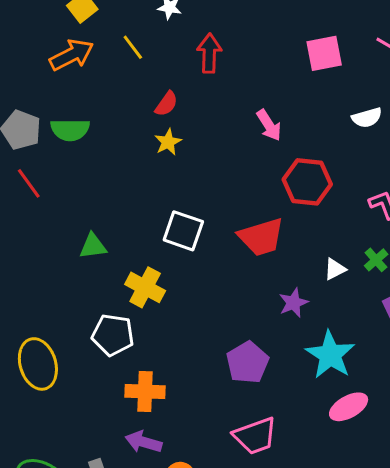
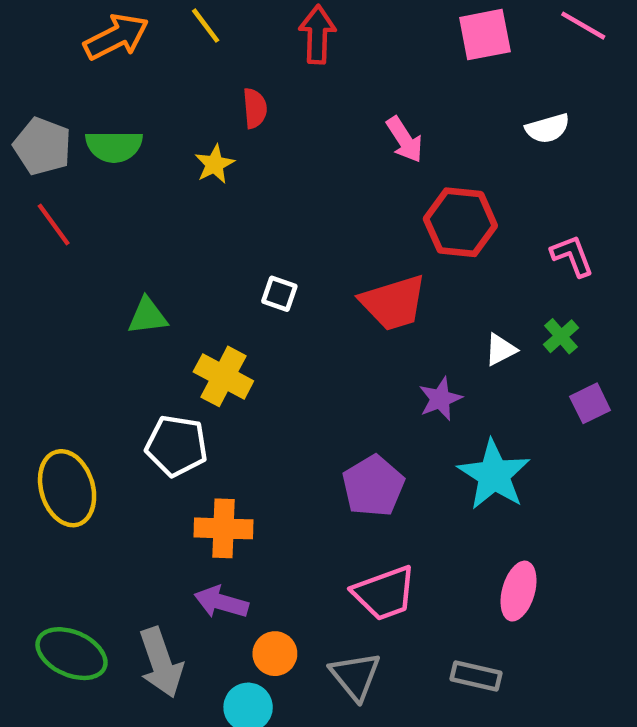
red semicircle: (166, 104) -> (255, 108), turned -40
yellow star: (168, 142) -> (215, 164), moved
white square: (183, 231) -> (279, 294), size x0.6
pink ellipse: (349, 407) -> (519, 591), moved, turned -45

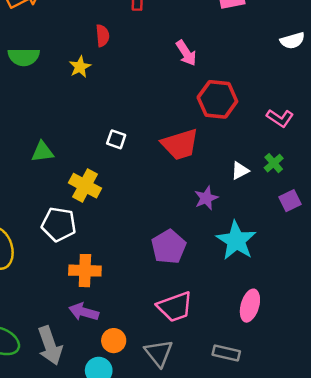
white semicircle: (548, 128) -> (292, 41), moved
pink L-shape: (572, 256) -> (280, 118), turned 145

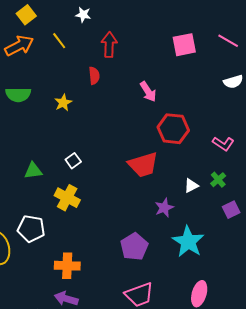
red semicircle: (102, 36) -> (94, 76), moved
white square: (116, 139) -> (73, 161), moved, turned 35
white pentagon: (59, 224) -> (31, 229), moved

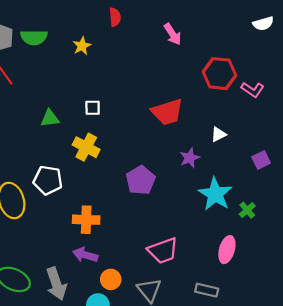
red hexagon: (173, 129) -> (219, 74), moved
white square: (73, 161) -> (93, 108), turned 35
green cross: (218, 180) -> (247, 210), moved
purple pentagon: (134, 247) -> (141, 180), moved

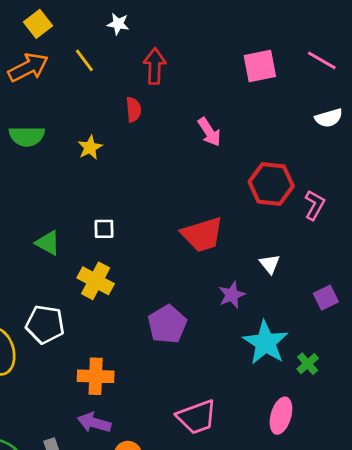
pink L-shape: (253, 90) -> (315, 205), turned -95
green triangle: (50, 118) -> (48, 243), turned 36
white triangle: (218, 134) -> (270, 264), turned -42

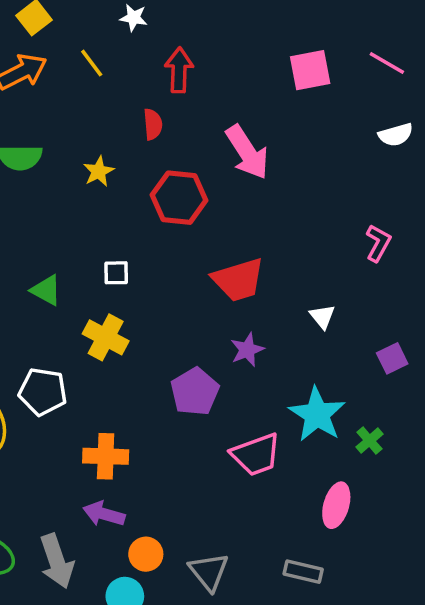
pink arrow: (209, 132) -> (247, 152), size x1.5
red hexagon: (271, 184) -> (179, 198), moved
purple star: (232, 295) -> (247, 350), moved
pink trapezoid: (197, 417) -> (256, 455), moved

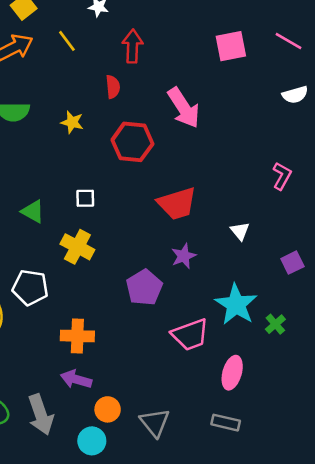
yellow star: (99, 171) -> (72, 122), turned -30
pink ellipse: (336, 505) -> (232, 373), moved

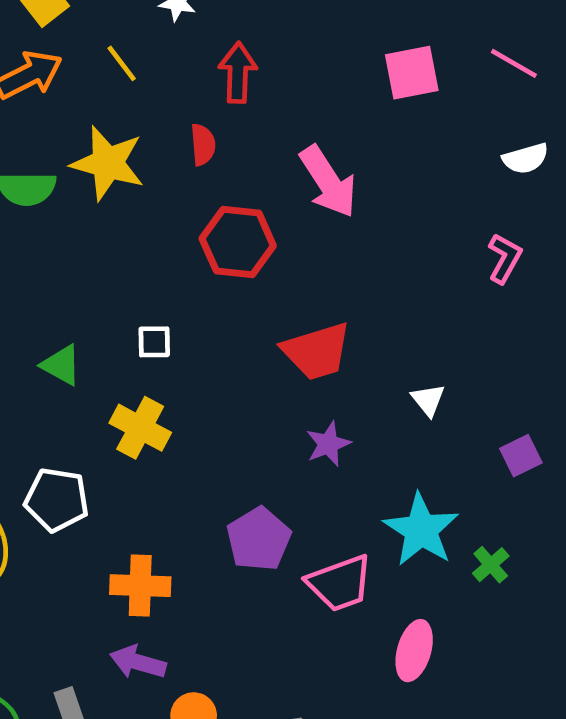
yellow star: (72, 122) -> (108, 163), moved, size x1.8
pink L-shape: (282, 176) -> (505, 258), moved
purple pentagon: (144, 287) -> (259, 539), moved

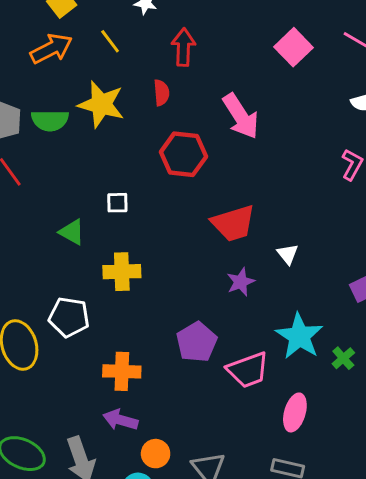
pink square: (412, 73) -> (293, 47), turned -33
white square: (154, 342) -> (117, 203), moved
white triangle: (428, 400) -> (288, 254), moved
yellow cross: (140, 428) -> (122, 272), turned -30

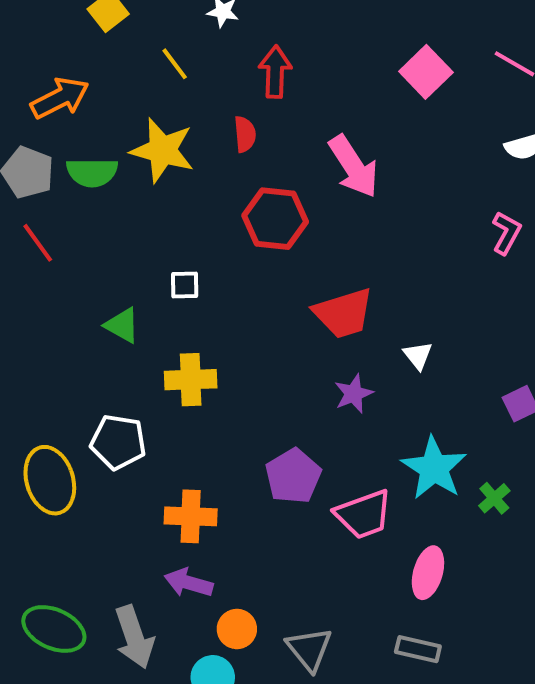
orange arrow: (51, 49) -> (60, 98), moved

